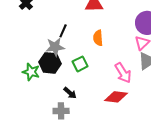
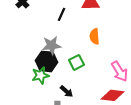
black line: (63, 31) -> (61, 14), moved
green star: (31, 72) -> (40, 75), moved, turned -30

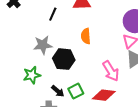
black hexagon: (46, 61) -> (64, 59), moved
green square: (76, 62) -> (76, 91), moved

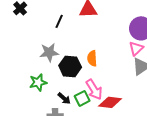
orange semicircle: (86, 36) -> (92, 58), moved
pink arrow: (111, 71) -> (94, 89), moved

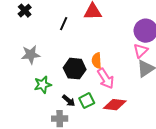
gray star: (49, 52) -> (31, 55), moved
pink arrow: (94, 89) -> (106, 79), moved

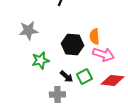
pink arrow: (106, 79) -> (103, 54), turned -40

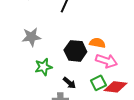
orange semicircle: (94, 36) -> (97, 43), turned 105
green square: (84, 76) -> (98, 83), moved

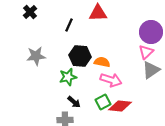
black hexagon: (75, 51) -> (80, 56), moved
green star: (43, 67) -> (68, 77), moved

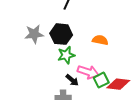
black hexagon: (80, 56) -> (61, 34), moved
pink arrow: (111, 80) -> (88, 72), moved

